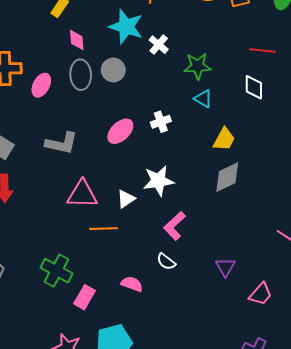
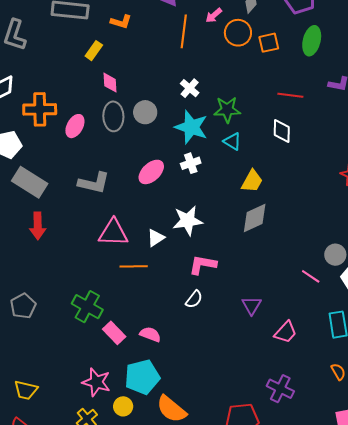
cyan star: (126, 27) -> (191, 127), moved
pink L-shape: (175, 226) -> (203, 265), turned 52
white semicircle: (166, 262) -> (194, 299), turned -90
pink semicircle: (132, 284) -> (150, 334), moved
pink rectangle: (84, 297) -> (114, 333), turned -75

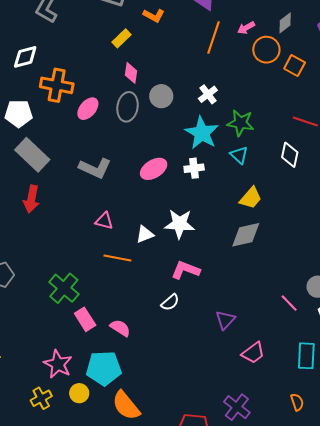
orange square: (269, 43) -> (295, 66), turned 30
gray circle: (145, 112) -> (161, 96), moved
pink triangle: (113, 233) -> (104, 221), size x0.6

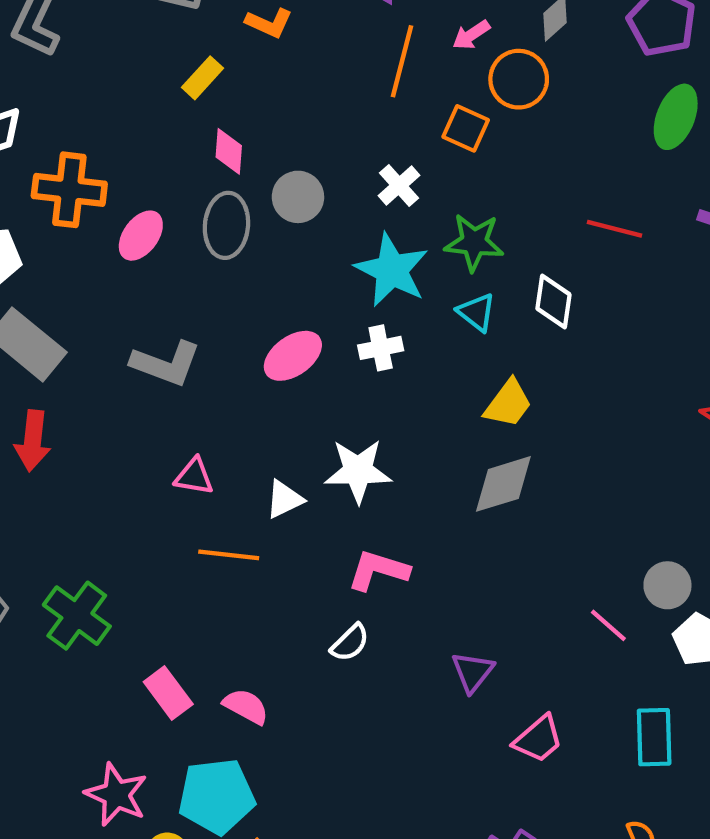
orange square: (295, 66) -> (466, 128), moved
white diamond: (290, 155) -> (553, 301), moved
green cross: (64, 288) -> (77, 616), moved

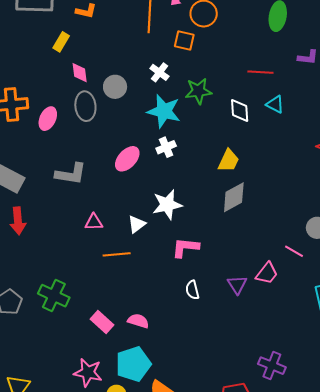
cyan triangle: (476, 312) -> (275, 104), moved
white semicircle: (350, 643) -> (192, 290), moved, turned 132
pink trapezoid: (538, 739) -> (267, 273), moved

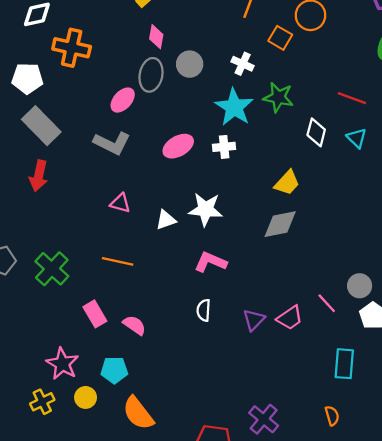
white cross: (159, 72) -> (243, 64), turned -30
pink ellipse: (48, 119) -> (123, 100), moved
orange line: (117, 254) -> (118, 261), moved
cyan pentagon: (133, 364) -> (114, 370), size x0.7

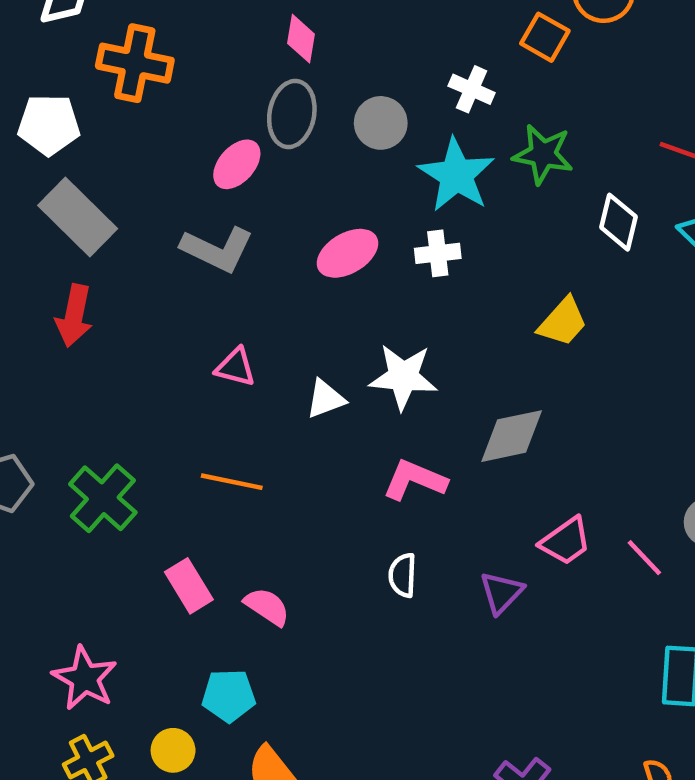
gray circle: (190, 64) -> (381, 123), moved
gray diamond: (280, 224) -> (512, 436), moved
pink trapezoid: (290, 318) -> (566, 541), moved
pink star: (62, 364) -> (85, 678), moved

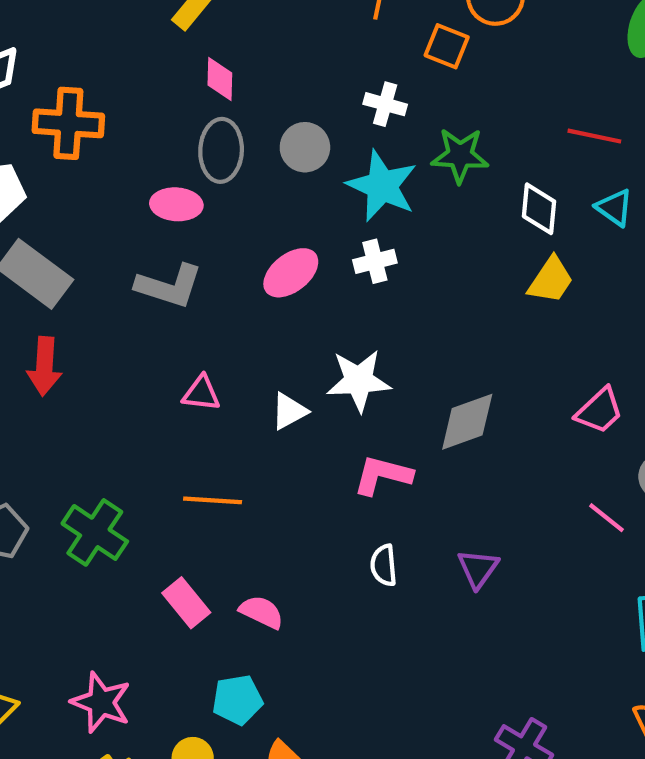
pink ellipse: (237, 164) -> (176, 204), turned 60
yellow trapezoid: (563, 322) -> (551, 280), moved
pink trapezoid: (566, 541) -> (599, 411), moved

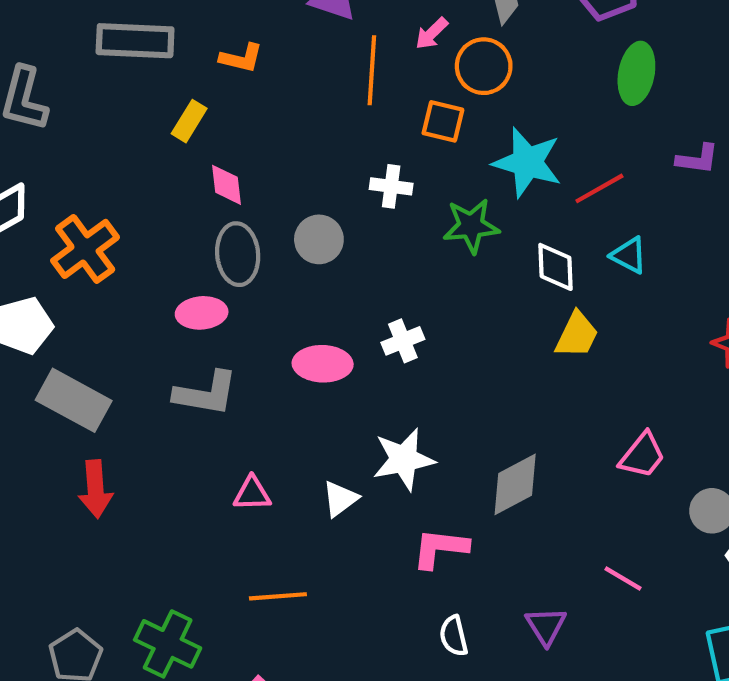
orange cross: (68, 123) -> (85, 249), turned -32
red line: (594, 136) -> (599, 188), turned -33
cyan star: (382, 186) -> (527, 162), moved
pink ellipse: (291, 273) -> (323, 364), turned 48
pink line: (606, 518) -> (623, 579), moved

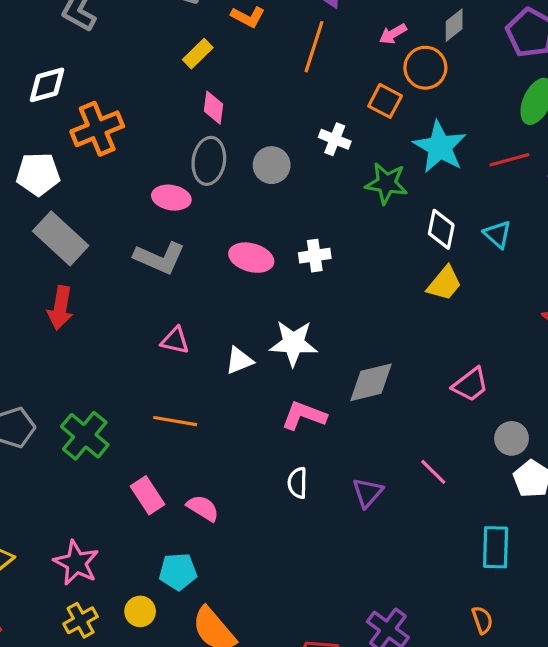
orange line: (372, 70) -> (314, 47), moved
red line: (599, 188) -> (509, 160), moved

